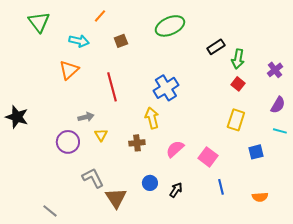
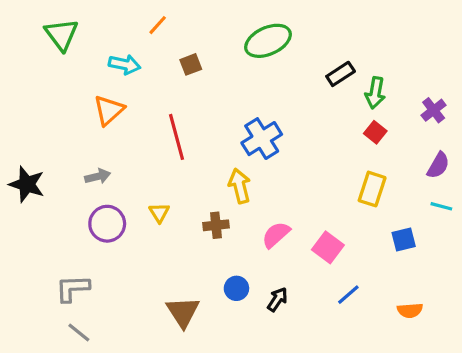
gray arrow: (86, 117) -> (98, 176), moved
gray L-shape: (93, 178) -> (73, 288), moved, turned -65
blue line: (221, 187) -> (348, 295), turned 63

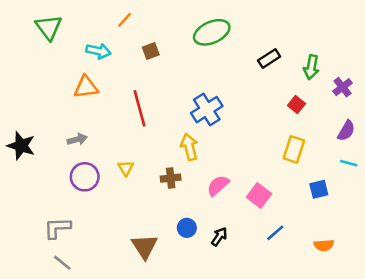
green arrow: (375, 93) -> (311, 67), moved
orange triangle: (109, 110) -> (86, 87), turned 35

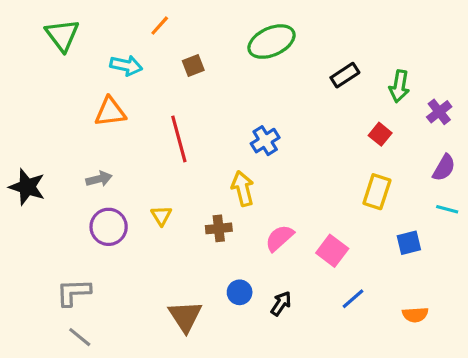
blue cross: (207, 110) -> (265, 141), size x0.7

